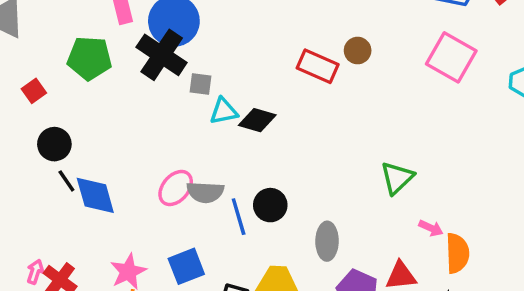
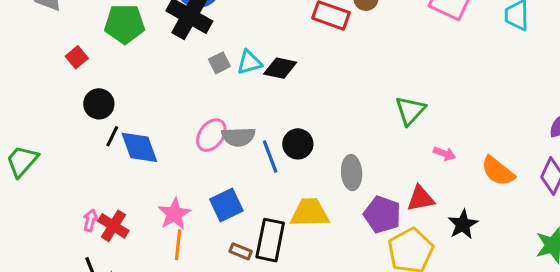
gray square: (200, 84) -> (219, 63), moved, turned -30
black line: (66, 181) -> (112, 136), turned 65
orange semicircle: (457, 253) -> (498, 171), moved, turned 135

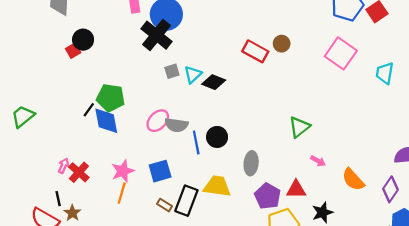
green pentagon: (125, 24) -> (111, 98), moved
cyan triangle: (249, 62) -> (193, 75), turned -36
black circle: (99, 104) -> (83, 40), moved

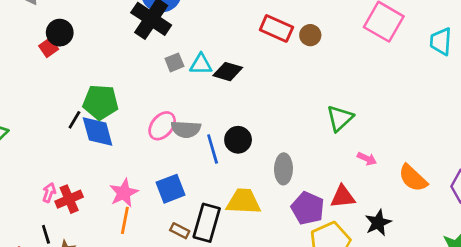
brown circle: (282, 44) -> (310, 35), moved
cyan triangle: (193, 75) -> (201, 64), turned 48
red cross: (79, 172) -> (69, 199), turned 30

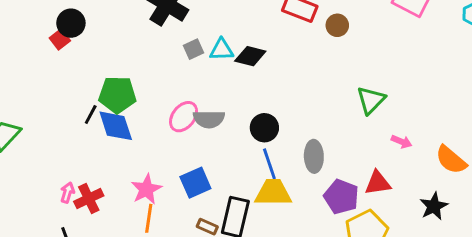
brown circle: (310, 35) -> (337, 25), moved
blue line: (213, 149) -> (269, 164), moved
black star: (378, 223) -> (434, 206), moved

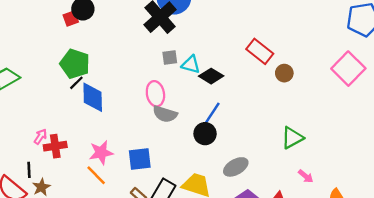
green pentagon: (117, 95) -> (75, 64), moved
pink ellipse: (184, 117) -> (155, 94), moved, turned -65
gray ellipse: (314, 156) -> (236, 167), turned 45
blue line: (269, 164) -> (212, 114), moved, turned 35
orange line: (149, 218) -> (96, 175), turned -70

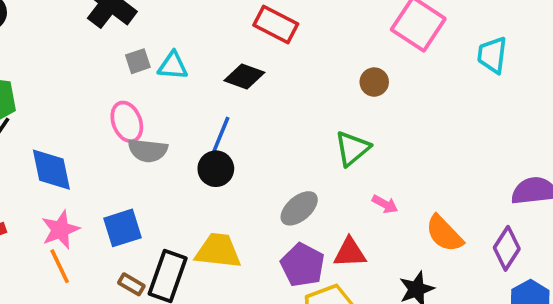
brown circle: (284, 73) -> (374, 82), moved
black diamond: (211, 76) -> (244, 77), moved
blue diamond: (93, 97) -> (51, 170), moved
gray ellipse: (236, 167) -> (299, 208), moved
orange line: (96, 175) -> (60, 266), turned 30

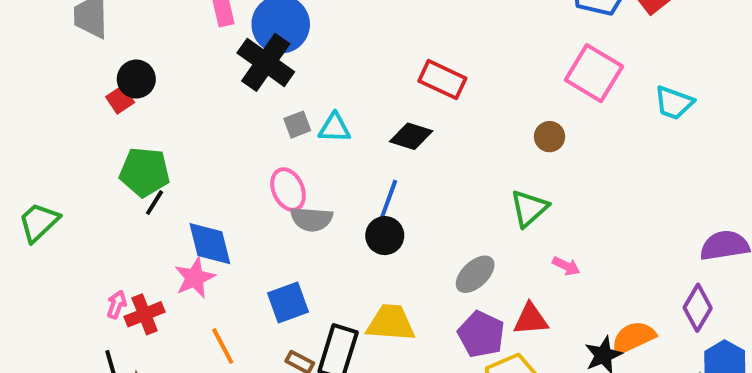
cyan trapezoid: (492, 55) -> (674, 103), turned -75
pink star: (60, 230) -> (195, 278), moved
orange semicircle: (444, 234) -> (633, 338), moved, turned 111

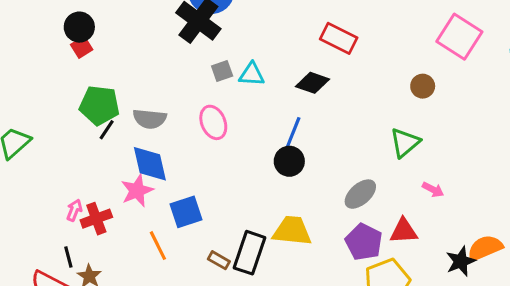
black circle: (136, 79) -> (79, 27), moved
gray semicircle: (312, 219) -> (150, 119), moved
blue square: (288, 303) -> (186, 212), moved

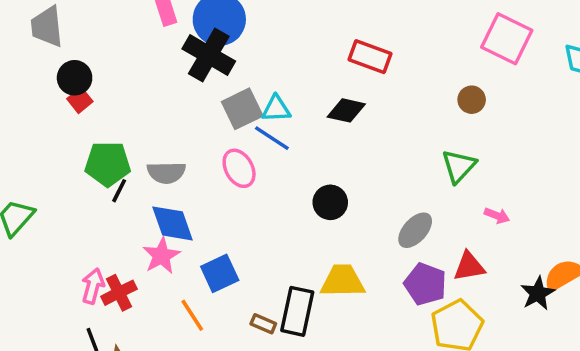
gray square: (222, 71) -> (242, 109), size x1.6
blue line: (293, 133) -> (272, 138), moved, turned -72
pink arrow: (74, 210) -> (93, 286), size x1.4

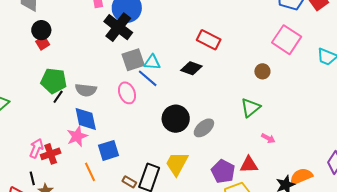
black circle: (330, 202) -> (176, 119), size x1.4
gray ellipse: (415, 230) -> (204, 128), moved
yellow trapezoid: (343, 281) -> (177, 164), turned -68

